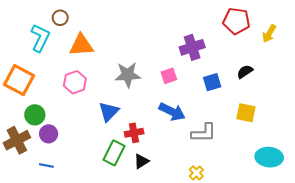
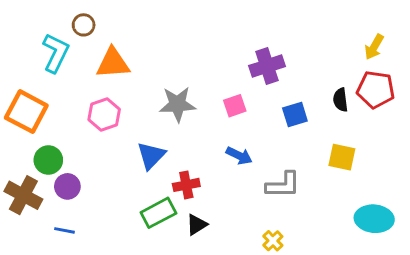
red pentagon: (236, 21) -> (376, 90), moved
black semicircle: (245, 72) -> (340, 100), turned -63
blue arrow: (172, 112) -> (239, 156), size x0.7
brown cross: (17, 140) -> (23, 195), turned -35
green rectangle: (114, 153) -> (158, 213), turned 35

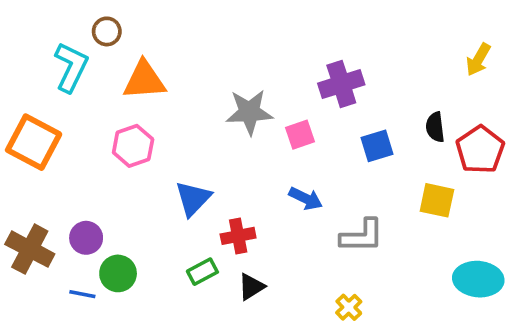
red pentagon: (376, 90) -> (480, 150), moved, turned 30
gray star: (177, 104) -> (249, 112), moved
green circle: (48, 160) -> (118, 273), moved
green rectangle: (158, 213) -> (202, 272), size x0.7

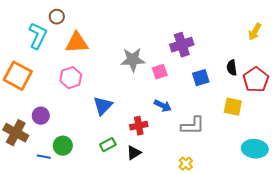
red cross: (238, 236) -> (139, 126), moved
purple circle: (86, 238) -> (41, 116), moved

